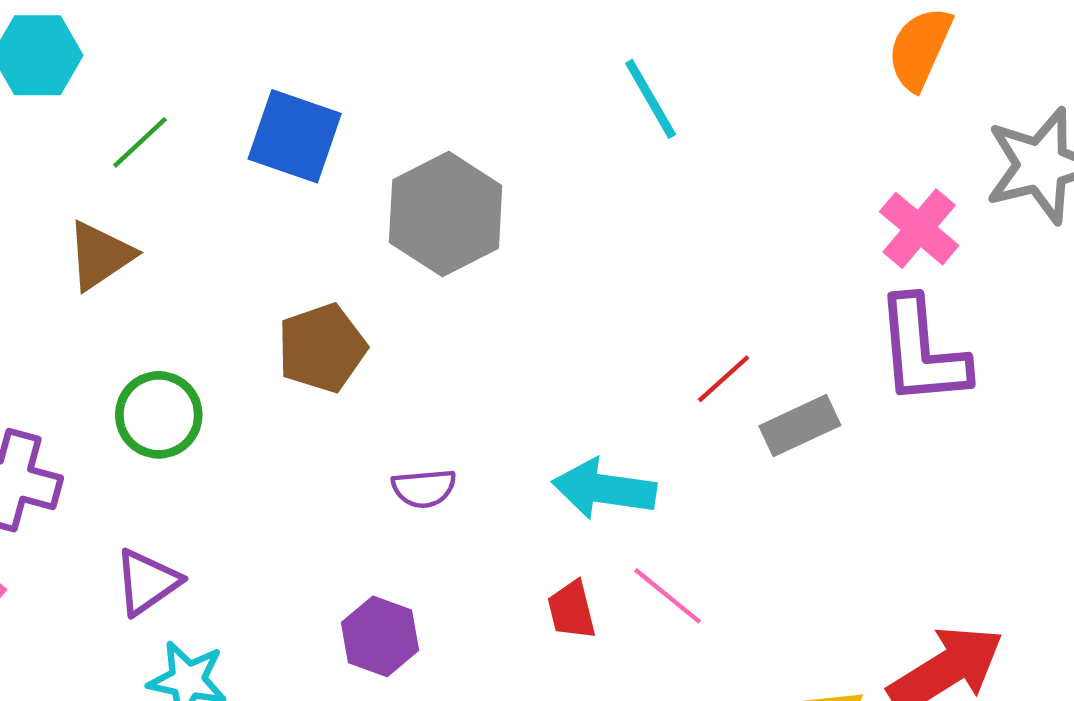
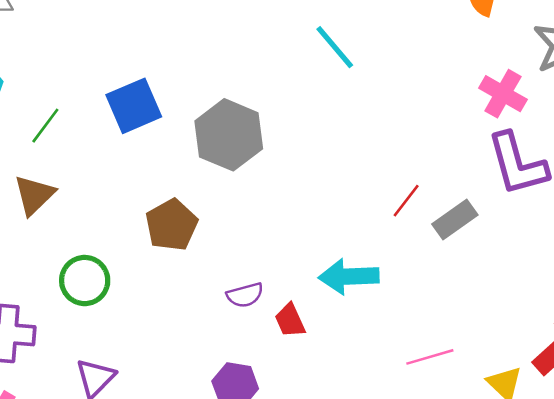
blue square: (295, 136) -> (134, 106), turned -32
pink line: (668, 596) -> (430, 357), moved, turned -45
red trapezoid: (572, 610) -> (290, 320), moved

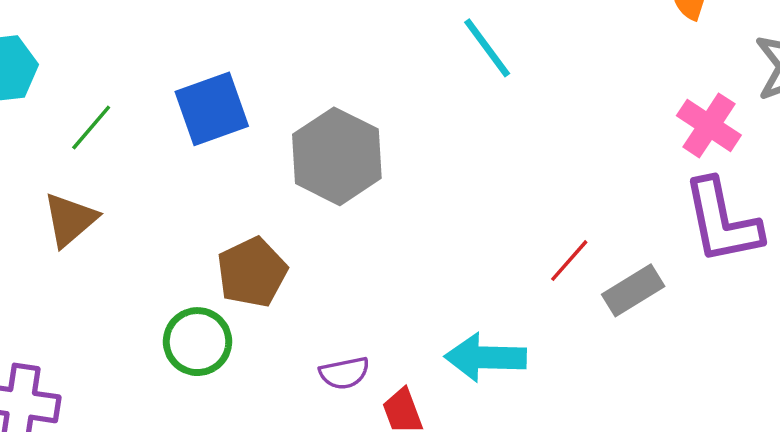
green circle: (85, 281) -> (198, 342), moved

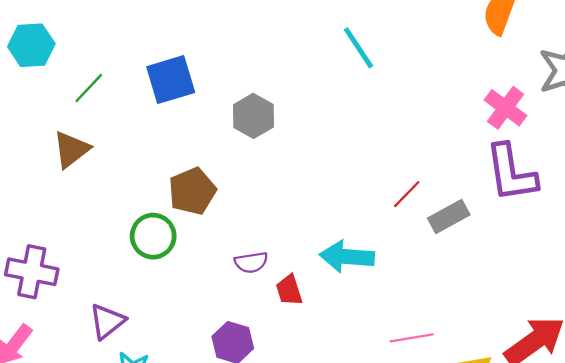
gray hexagon: (337, 156) -> (253, 116), size x0.7

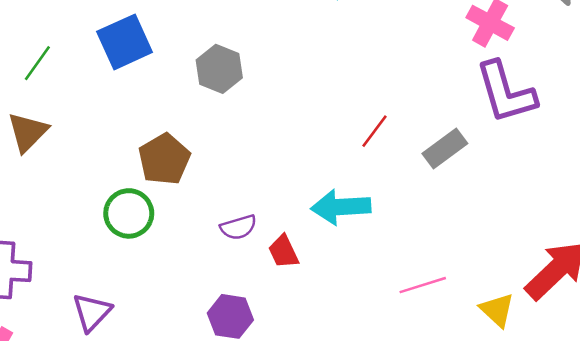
red line: (407, 194) -> (375, 131), moved

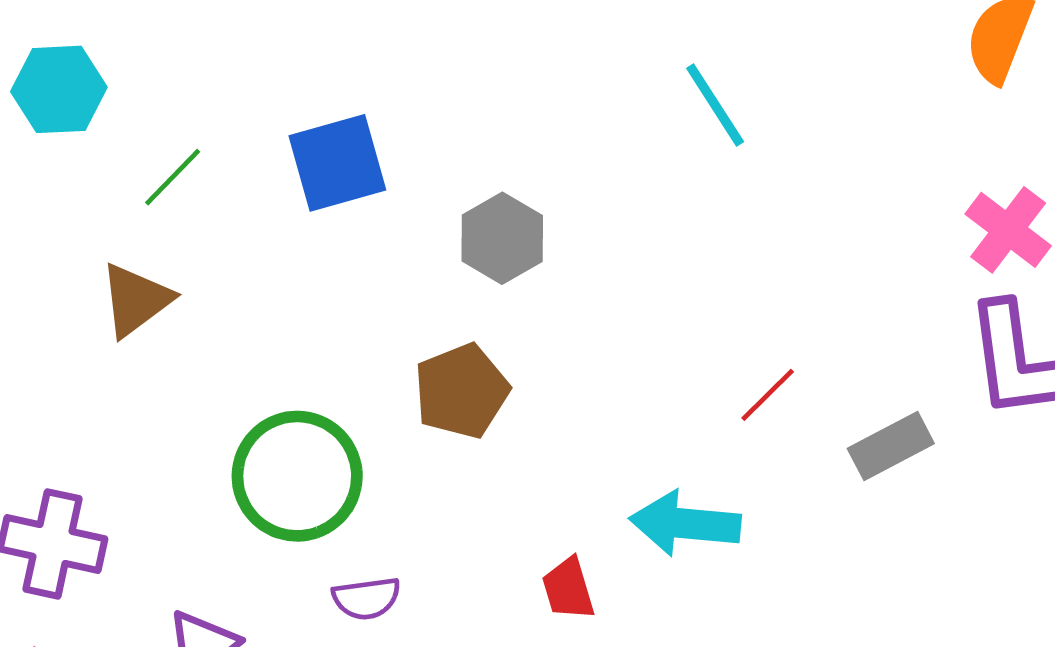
brown pentagon: (164, 159) -> (461, 391), moved
green circle: (129, 213) -> (297, 476), size x1.4
purple semicircle: (238, 227) -> (366, 598), moved

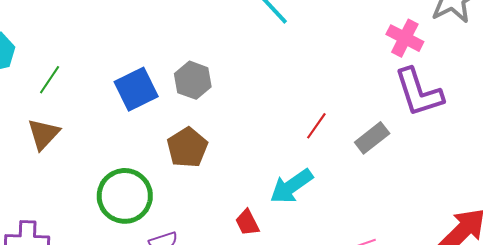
blue square: (337, 163) -> (136, 89), moved
cyan arrow: (685, 524) -> (291, 186), turned -30

